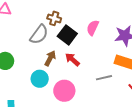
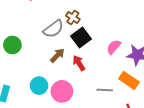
pink semicircle: (93, 28) -> (114, 47), moved
cyan circle: (40, 79) -> (39, 86), moved

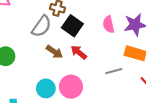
pink semicircle: (114, 47) -> (109, 24), turned -35
brown arrow: (57, 55) -> (54, 52), turned 98

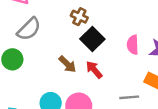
gray semicircle: (42, 26) -> (29, 29), moved

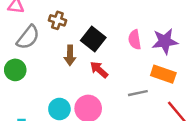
brown cross: (79, 17) -> (57, 20), moved
brown arrow: (67, 64) -> (70, 55), moved, turned 54

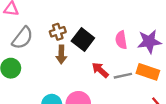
brown cross: (57, 20) -> (58, 32), moved, turned -35
red arrow: (99, 70) -> (100, 70), moved
gray line: (138, 93) -> (123, 76), moved

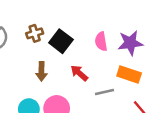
brown arrow: (61, 55) -> (41, 71), moved
gray line: (123, 76) -> (104, 92), moved

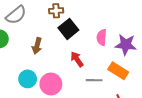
brown cross: (35, 33) -> (56, 11), moved
brown arrow: (41, 71) -> (37, 46), moved

